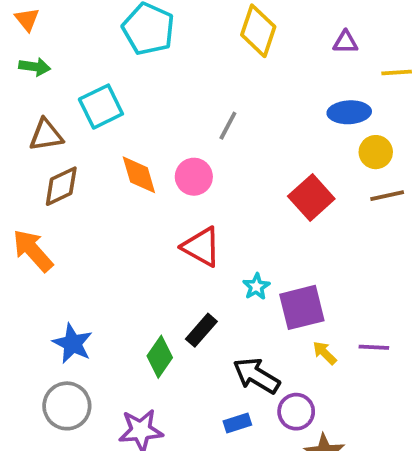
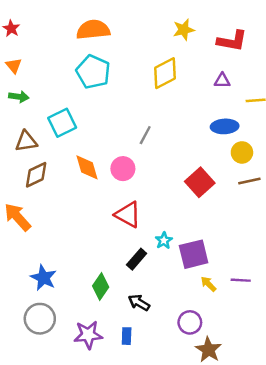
yellow diamond: (258, 31) -> (165, 73), turned 44
black rectangle: (201, 330) -> (137, 259), moved
black arrow: (256, 376) -> (139, 303), moved, size x0.7
blue rectangle: (237, 423) -> (127, 336), moved, turned -70

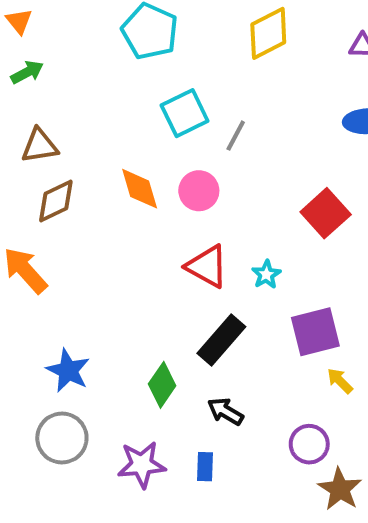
green arrow: (19, 97) -> (27, 72), turned -36
cyan square: (62, 123) -> (185, 113), moved
cyan star: (164, 241) -> (266, 275), moved
black rectangle: (137, 259) -> (221, 340), size x1.4

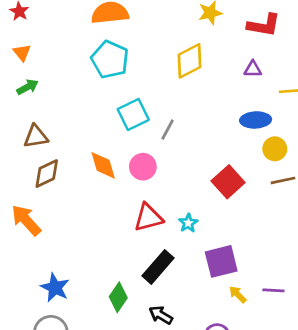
red triangle: (207, 266) -> (148, 218), turned -44

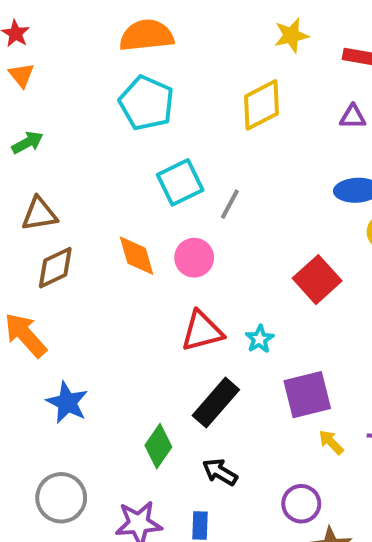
orange triangle: (22, 53) -> (21, 75), moved
blue star: (55, 288) -> (67, 403), moved

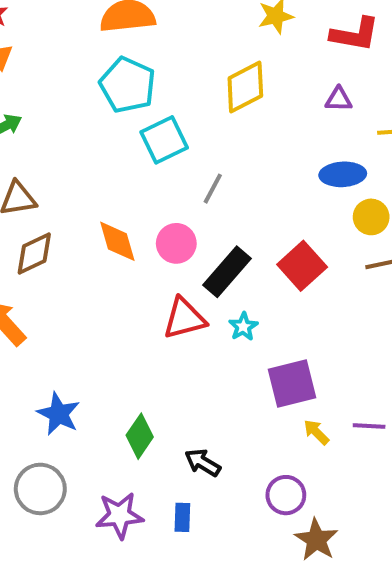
cyan square: (180, 182) -> (164, 140), moved
blue star: (67, 403) -> (59, 414), moved
black rectangle: (216, 403) -> (227, 272), moved

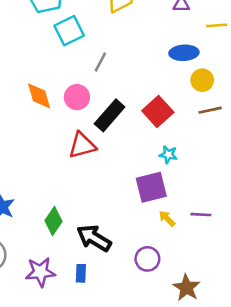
cyan star: (243, 327) -> (168, 155), moved, turned -30
black arrow: (203, 463) -> (94, 238), size x1.5
brown star: (316, 540) -> (187, 288), moved

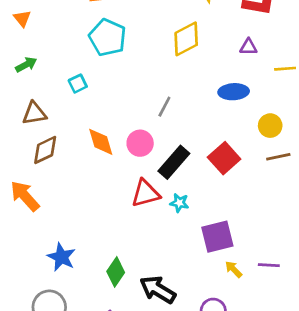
cyan square: (69, 31) -> (78, 84), moved, size x0.6
blue ellipse: (184, 53) -> (234, 92), moved
cyan star: (168, 155) -> (179, 203), moved

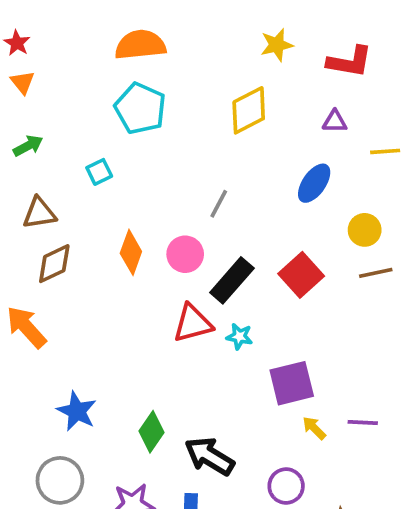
blue ellipse: (234, 92) -> (314, 183), turned -52
orange diamond: (101, 142) -> (131, 252), turned 36

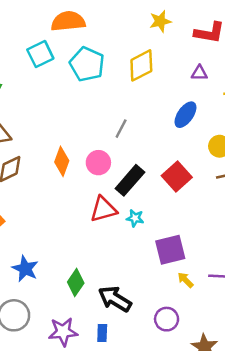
cyan pentagon: (140, 108) -> (87, 64), moved
cyan square: (99, 172) -> (40, 54), moved, size x1.5

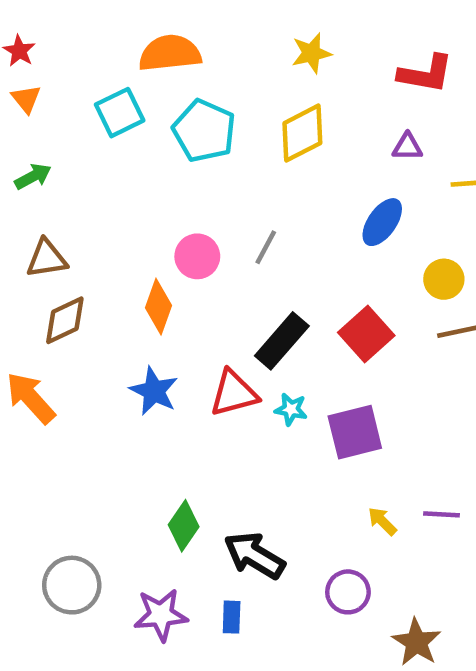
yellow star: (160, 21) -> (311, 53), moved
pink circle: (98, 163) -> (197, 256), moved
purple square: (170, 250) -> (355, 432), moved
blue star: (25, 269) -> (154, 391), moved

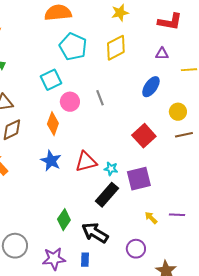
cyan square: (120, 113) -> (51, 80), moved
gray line: (266, 247) -> (100, 98), turned -49
black rectangle: (282, 341) -> (107, 195), moved

